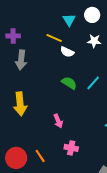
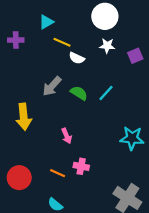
white circle: (92, 15) -> (105, 16), size x1.5
cyan triangle: (69, 20) -> (46, 22), moved, turned 32
gray arrow: (21, 60) -> (52, 86), moved, turned 36
orange line: (40, 156) -> (58, 173), moved, turned -32

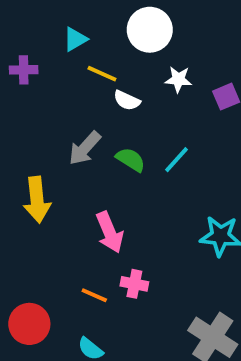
white circle: (105, 16) -> (150, 30), moved
pink arrow: (67, 136) -> (110, 232), size x1.5
red circle: (19, 178) -> (29, 324), moved

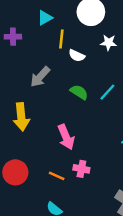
yellow line: (102, 74) -> (61, 39), turned 72
gray arrow: (85, 148) -> (40, 77), moved
red circle: (29, 324) -> (15, 172), moved

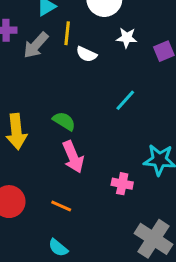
gray arrow: (40, 77) -> (36, 45), moved
green semicircle: (79, 92) -> (64, 121), moved
pink cross: (81, 169) -> (122, 184), moved

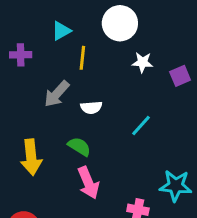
gray arrow: (36, 45) -> (57, 94), moved
white semicircle: (86, 54) -> (91, 107), moved, turned -30

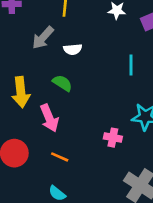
cyan line: (141, 126) -> (131, 65), moved, turned -42
pink arrow: (88, 183) -> (49, 118), moved

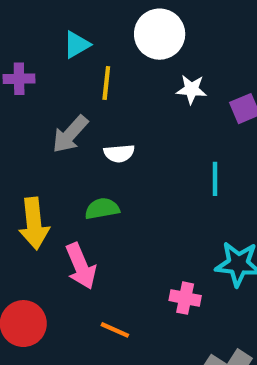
green semicircle: (62, 83) -> (102, 209), turned -42
orange line: (60, 157) -> (115, 330), moved

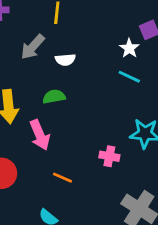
white star: (191, 89) -> (129, 48), moved, turned 30
cyan line: (215, 179) -> (129, 77), turned -65

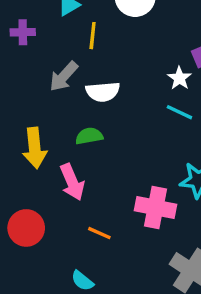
white semicircle: (65, 60) -> (103, 92), size x1.4
pink cross: (109, 156) -> (156, 208), size x1.6

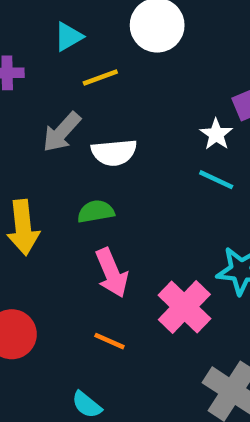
yellow line: (93, 36) -> (100, 77), turned 64
pink arrow: (72, 182) -> (112, 273), moved
pink cross: (156, 208) -> (184, 307), turned 33

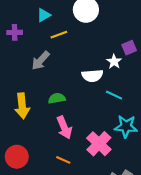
white semicircle: (114, 152) -> (92, 76), moved
cyan line: (216, 180) -> (114, 95), moved

